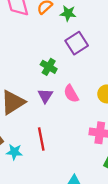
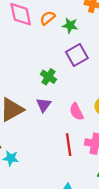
pink semicircle: (71, 94) -> (77, 112), moved
red line: (41, 139) -> (69, 145), moved

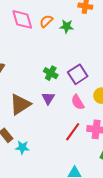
purple square: (77, 55) -> (78, 74), moved
red line: (69, 145) -> (73, 132), turned 48

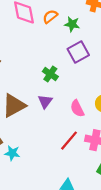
purple square: (78, 74) -> (78, 52), moved

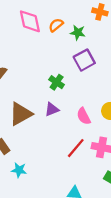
purple triangle: (45, 101) -> (52, 109), turned 32
cyan star: (12, 153) -> (19, 170), moved

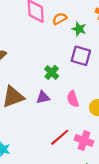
purple square: (84, 60) -> (81, 56), turned 36
pink semicircle: (84, 116) -> (73, 99), moved

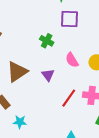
purple triangle: (43, 97) -> (48, 75), moved, turned -40

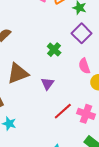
purple square: (70, 19) -> (82, 33), turned 30
pink semicircle: (72, 60) -> (84, 66), moved

